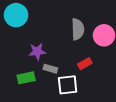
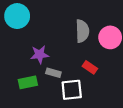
red rectangle: (85, 64) -> (90, 67), turned 64

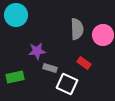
green rectangle: (28, 82) -> (15, 77), moved
white square: (72, 90) -> (67, 84), turned 30

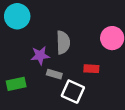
gray semicircle: (77, 29) -> (63, 42), moved
red rectangle: (84, 63) -> (91, 69), turned -32

